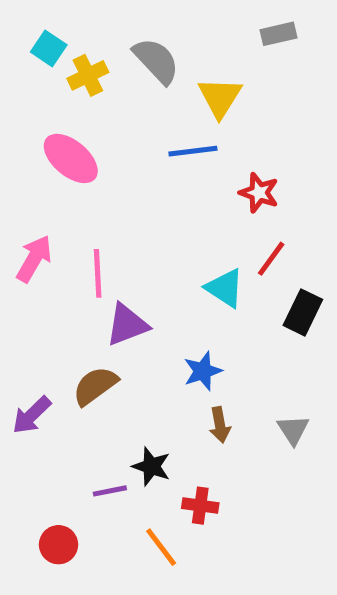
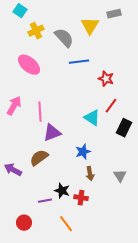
cyan square: (49, 48) -> (20, 11), moved
gray semicircle: (156, 61) -> (64, 38), moved
yellow triangle: (220, 97) -> (90, 26), moved
purple arrow: (32, 415) -> (13, 170), turned 72
red cross: (200, 506) -> (81, 198), moved

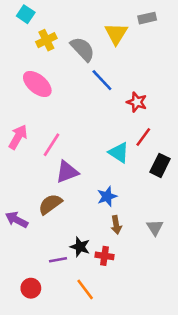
blue line: (79, 62) -> (102, 80), turned 54
pink line: (40, 112) -> (52, 145), turned 36

